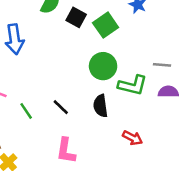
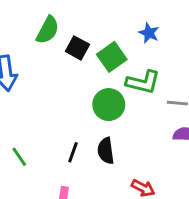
green L-shape: (133, 85) -> (143, 82), moved
black line: (61, 107) -> (73, 152), moved, turned 66

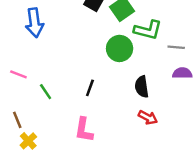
black semicircle: (106, 151) -> (142, 87), moved

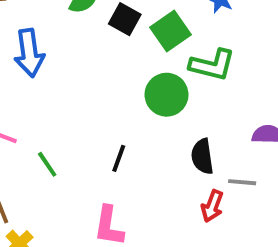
gray line: (176, 47) -> (242, 182), moved
red arrow: (148, 117) -> (212, 206), turned 84

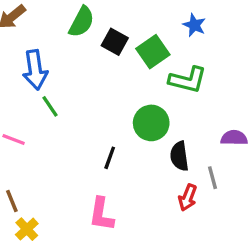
green circle: (167, 95) -> (151, 123), moved
green line: (47, 164) -> (50, 106), moved
gray line: (242, 182) -> (213, 178), turned 70

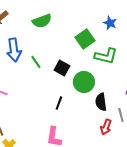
green semicircle: (82, 22) -> (42, 21), turned 42
black square: (115, 42) -> (62, 68), moved
green line: (50, 106) -> (36, 62), moved

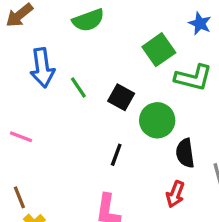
red arrow: (106, 127) -> (175, 194), moved

